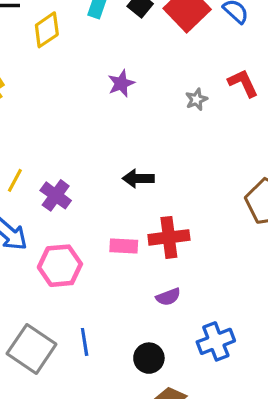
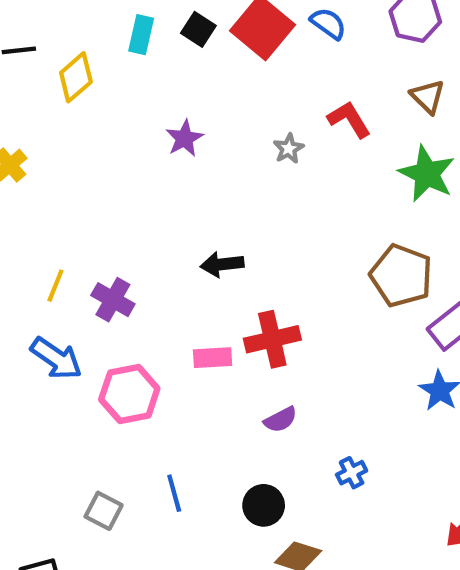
blue cross: (216, 341) -> (352, 473), size x0.6
gray square: (32, 349) -> (104, 511), size x0.6

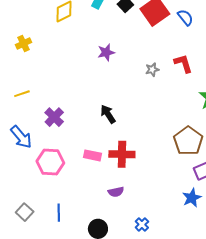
black arrow: (222, 264) -> (108, 114), turned 48
yellow line: (55, 286) -> (22, 94), moved, turned 35
blue cross: (352, 473) -> (142, 224), turned -32

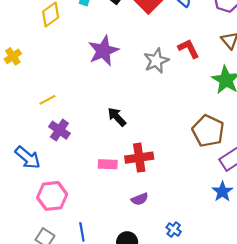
purple star: (106, 52) -> (103, 51), size x1.6
gray star: (152, 70) -> (156, 61), size x1.6
yellow line: (22, 94) -> (47, 100), moved
pink hexagon: (50, 162) -> (52, 196), moved

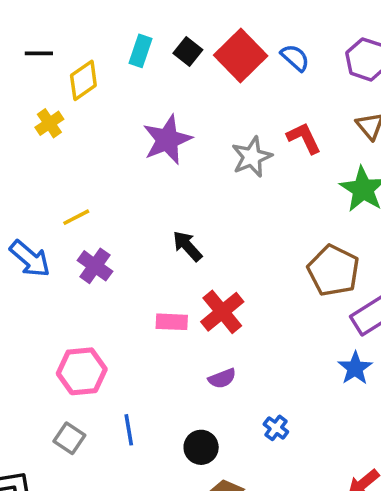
yellow cross: (13, 56) -> (49, 123), moved
blue arrow: (28, 157) -> (30, 259), moved
red cross: (139, 158) -> (222, 312), turned -32

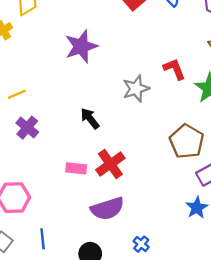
red L-shape: (304, 138) -> (174, 69), moved
gray star: (252, 157) -> (136, 89), moved
purple semicircle: (222, 378) -> (107, 209), size x1.8

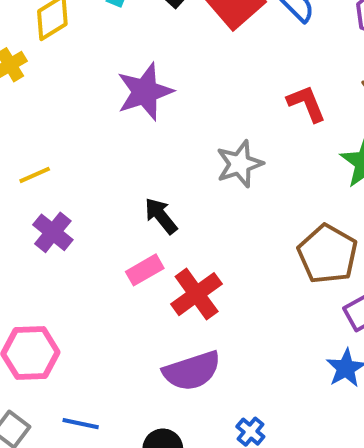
red L-shape: (174, 69) -> (306, 103), moved
pink rectangle: (76, 168) -> (145, 270), moved, turned -36
blue line: (43, 239) -> (81, 424), turned -72

